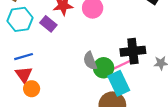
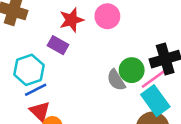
cyan hexagon: (20, 19) -> (29, 70), moved
green circle: (104, 68) -> (132, 70), moved

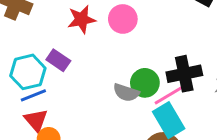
purple rectangle: (58, 45) -> (58, 60), moved
gray semicircle: (116, 80) -> (126, 93), turned -45

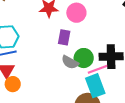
purple rectangle: (58, 60) -> (64, 37), moved, turned 56

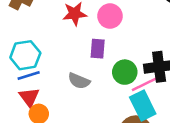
gray semicircle: (70, 62) -> (79, 81), moved

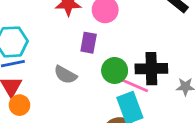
pink line: (145, 84) -> (134, 85), turned 44

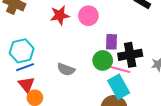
purple rectangle: (89, 43) -> (112, 42), moved

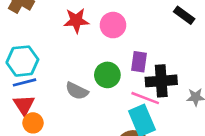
green circle: (103, 60) -> (107, 75), moved

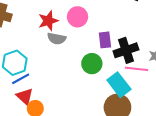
green circle: (107, 75) -> (92, 64), moved
gray semicircle: (77, 91) -> (57, 39), moved
pink line: (145, 98) -> (137, 69), moved

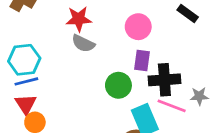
pink circle: (78, 17) -> (138, 27), moved

